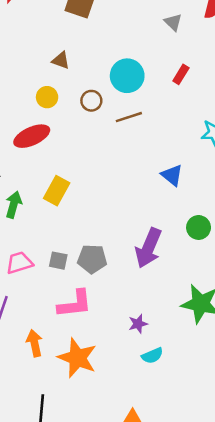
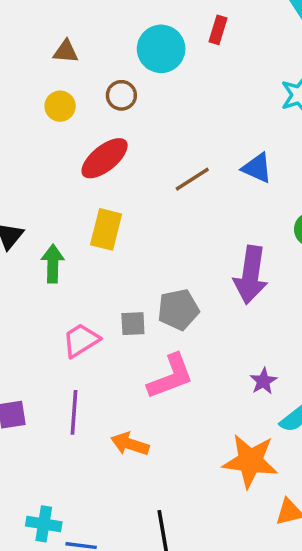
red rectangle: (181, 74) -> (218, 30), moved
brown line: (129, 117) -> (192, 179), moved
red ellipse: (32, 136) -> (105, 158), moved
orange arrow: (34, 343) -> (130, 444), turned -45
orange star: (77, 358) -> (250, 461), moved

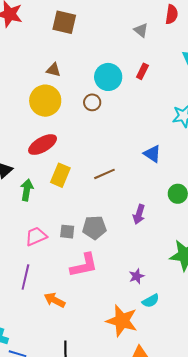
brown circle: (121, 95) -> (92, 102), moved
yellow circle: (60, 106) -> (45, 101), size x1.8
red ellipse: (105, 158) -> (43, 145), moved
brown line: (192, 179) -> (104, 174), moved
purple arrow: (251, 275) -> (139, 214), size x0.6

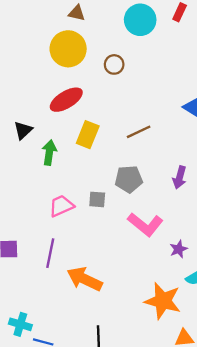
brown circle: (92, 102) -> (114, 64), moved
gray pentagon: (94, 228) -> (129, 179), moved
pink L-shape: (84, 265) -> (145, 224), moved, turned 52
orange arrow: (55, 300) -> (85, 279), size x1.4

